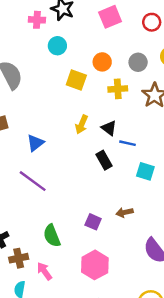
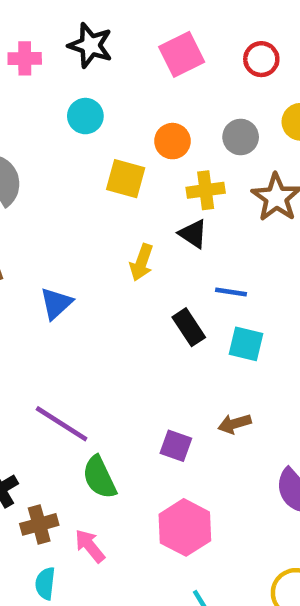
pink cross: (37, 20) -> (25, 58), moved
black triangle: (109, 128) -> (193, 234), moved
cyan square: (145, 171) -> (246, 344), moved
purple line: (33, 181) -> (62, 424), moved

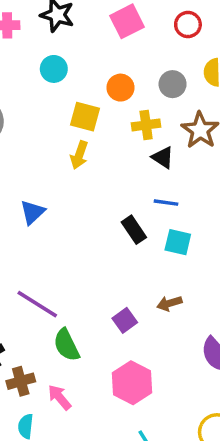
black triangle: (193, 234) -> (163, 157), moved
yellow arrow: (142, 262) -> (79, 155), moved
purple square: (176, 446) -> (125, 320), turned 35

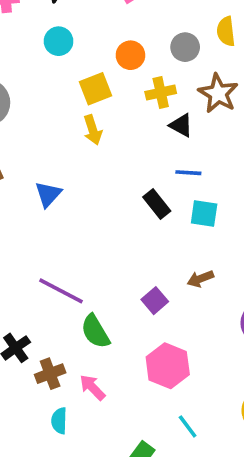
yellow square: (85, 117) -> (95, 89), turned -32
yellow arrow: (79, 155) -> (93, 130), turned -32

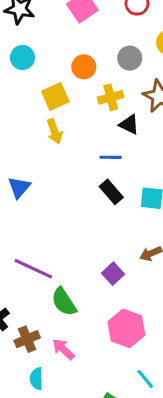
blue line: (188, 173) -> (111, 157), moved

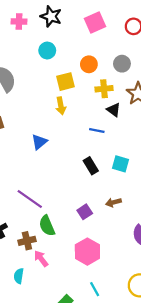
blue triangle: (19, 187) -> (39, 142), moved
black rectangle: (111, 192) -> (91, 166), moved
brown cross: (27, 339) -> (27, 241), moved

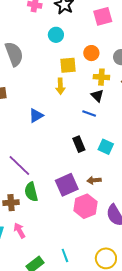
black triangle: (114, 110) -> (97, 96), moved
purple square: (85, 212) -> (67, 185), size x1.6
pink hexagon: (87, 252) -> (85, 206), moved
pink arrow: (41, 259) -> (19, 230), moved

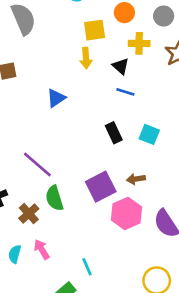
black triangle: (97, 96) -> (121, 66), moved
brown cross: (11, 203) -> (29, 214), turned -35
cyan line: (65, 255) -> (87, 267), moved

